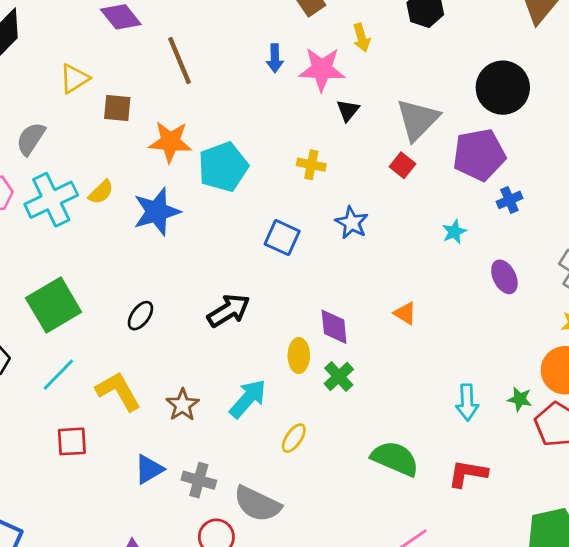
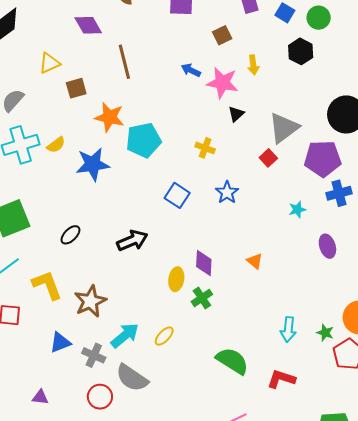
blue arrow: (275, 58) -> (191, 70), turned 108
brown square: (117, 108) -> (76, 88), turned -30
blue cross: (509, 200) -> (339, 193), size x1.4
cyan arrow: (248, 399) -> (125, 335), moved
brown star: (183, 405) -> (90, 301), size x1.4

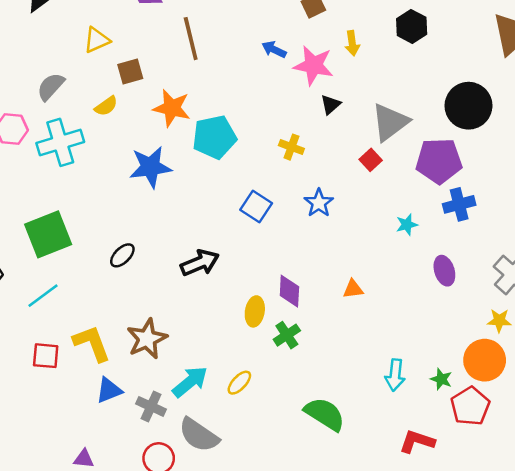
yellow semicircle: (56, 145) -> (106, 106), moved
orange triangle: (255, 261) -> (353, 289), turned -48
yellow L-shape: (47, 285) -> (92, 343), moved
red L-shape: (281, 379) -> (417, 441), moved

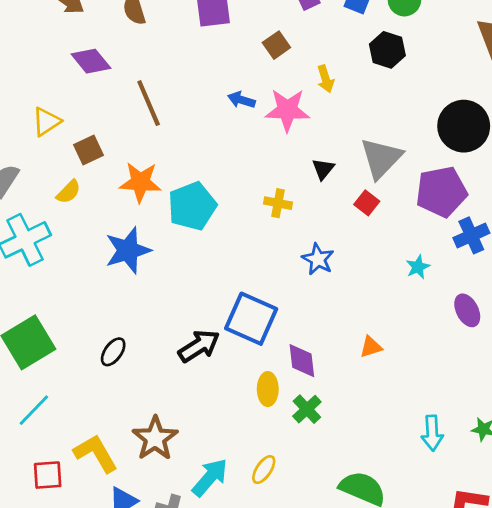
black triangle: (331, 105) -> (323, 169), moved
blue square: (256, 206) -> (251, 319), moved, size x1.5

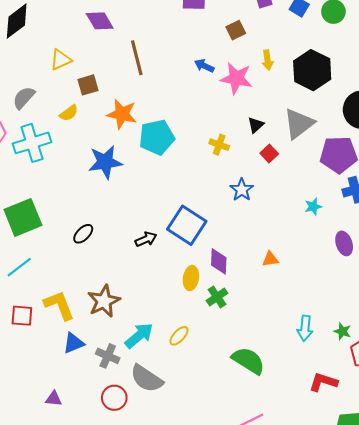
black hexagon: (387, 50) -> (312, 70), moved, size x1.5
red square: (367, 203) -> (269, 153), moved
black arrow: (199, 346) -> (146, 239), size x0.7

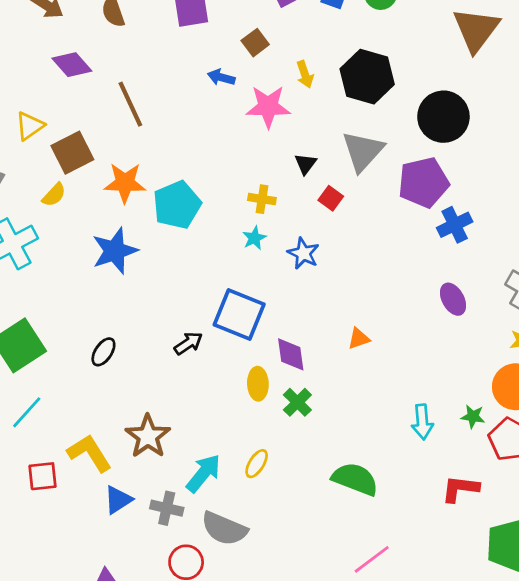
blue arrow: (204, 66) -> (221, 77), moved
brown square: (88, 85) -> (72, 153), size x1.4
cyan star: (313, 207) -> (254, 238), moved

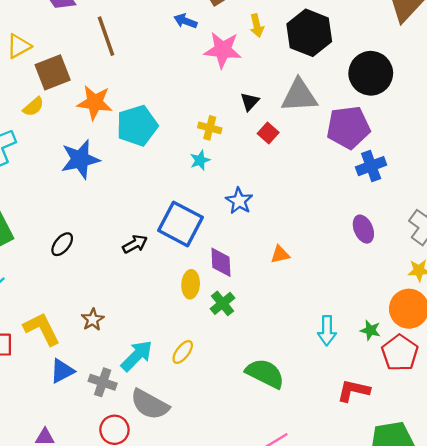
gray triangle: (363, 151) -> (299, 96), turned 39
blue star: (303, 253) -> (239, 201), moved
brown star: (148, 436) -> (93, 320), size x0.6

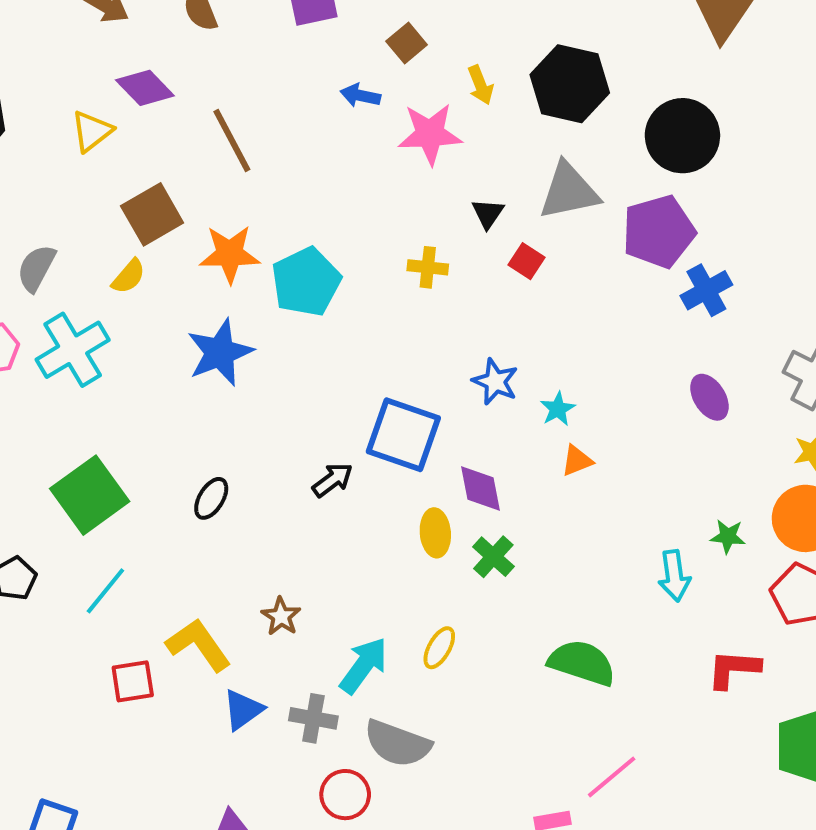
yellow triangle: (19, 46) -> (92, 131), moved
cyan star: (200, 160) -> (558, 409), moved
green star: (370, 330) -> (728, 536), moved

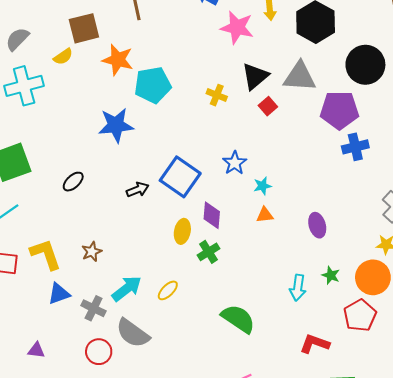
black triangle: (488, 213) -> (255, 76), size x1.6
blue star: (220, 352) -> (116, 125), moved
purple ellipse: (709, 397) -> (317, 225), moved

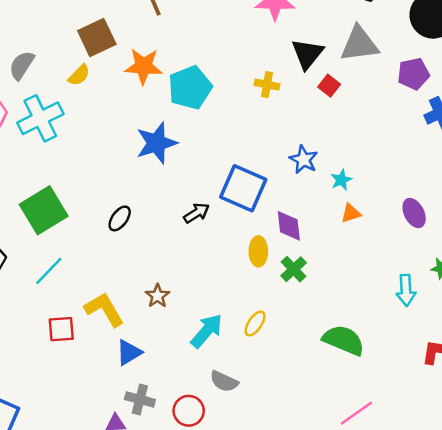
purple pentagon: (339, 110) -> (413, 74), size x0.7
gray cross: (94, 308) -> (140, 399), moved
gray semicircle: (133, 333) -> (224, 381), size x0.7

